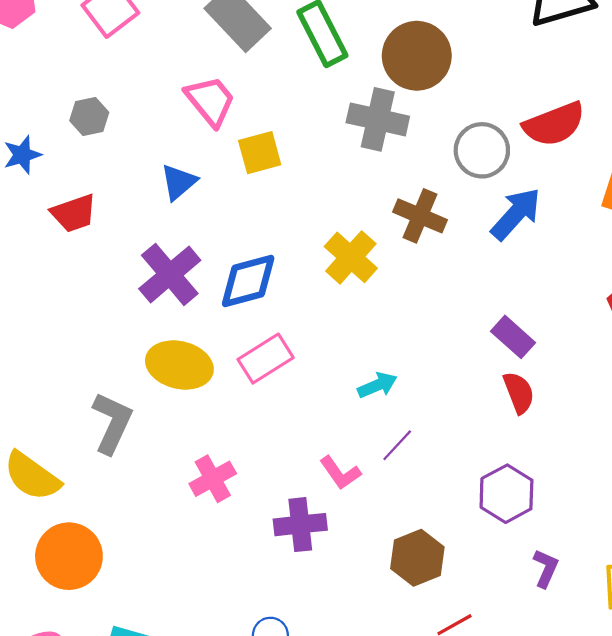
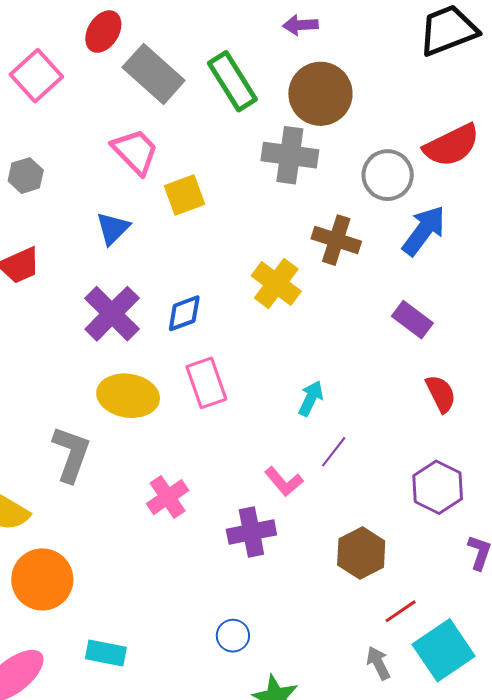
blue diamond: (248, 281) -> (184, 313), size x0.7
purple rectangle: (513, 337) -> (412, 320), moved
pink rectangle: (266, 359) -> (206, 383), turned -72
cyan arrow: (377, 385) -> (311, 398), turned -36

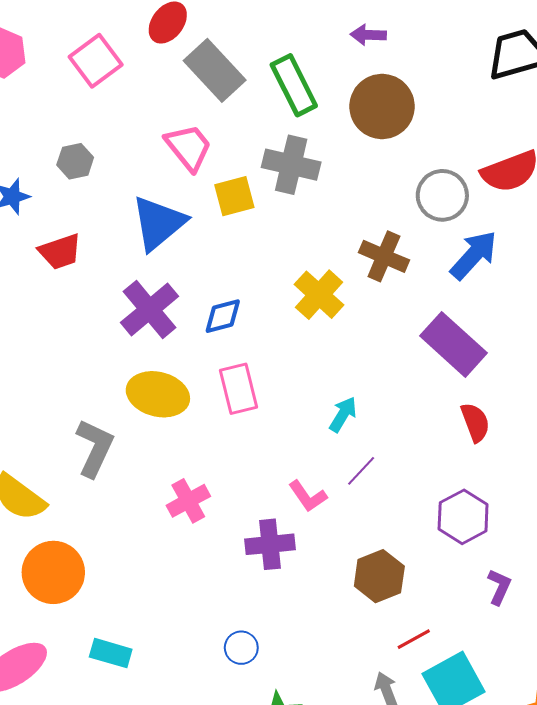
gray cross: (290, 155) -> (291, 165), moved
blue triangle: (113, 228) -> (158, 223), size x1.6
purple rectangle: (412, 320) -> (453, 344), size x1.6

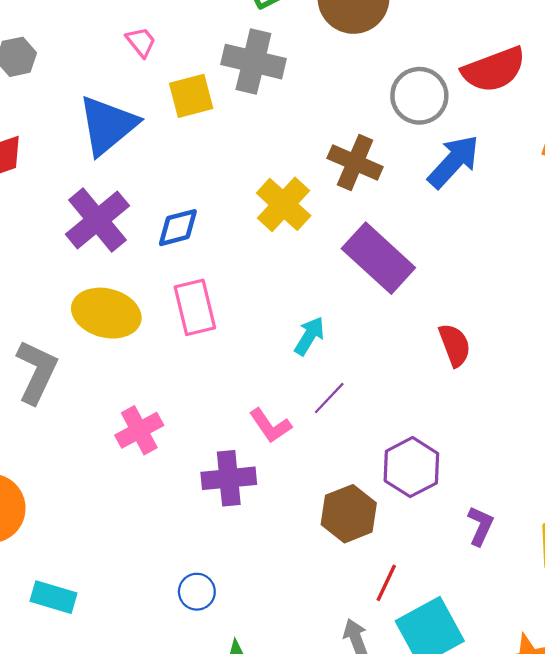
pink trapezoid: (189, 147) -> (141, 42), size x0.6
purple rectangle: (453, 344) -> (378, 258), moved
purple hexagon: (463, 517) -> (411, 467), moved
red line: (414, 639) -> (386, 583), turned -36

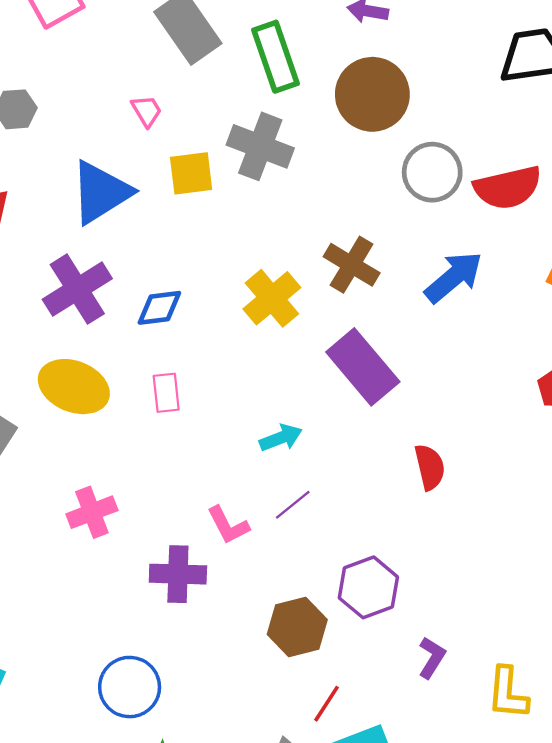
gray circle: (419, 96) -> (432, 172), moved
pink rectangle: (195, 307) -> (166, 393), size x0.7
cyan arrow: (309, 336) -> (281, 438), turned 30
blue circle: (197, 592) -> (130, 687), size x1.6

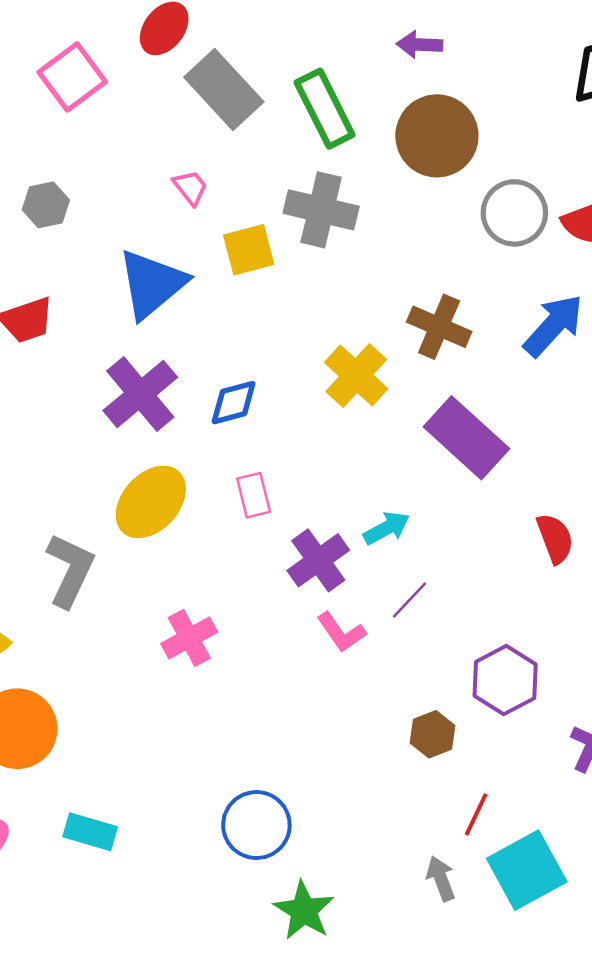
yellow ellipse: (74, 387) -> (151, 502), turned -62
purple cross: (178, 574) -> (318, 560), moved, turned -30
brown hexagon: (297, 627) -> (432, 734), size x0.7

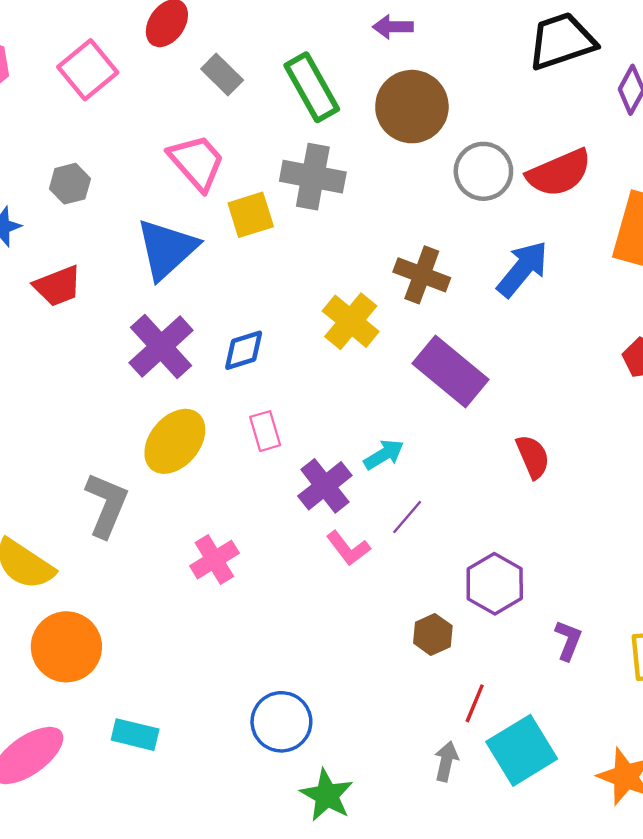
gray rectangle: (224, 89) -> (222, 75), size x0.6
pink trapezoid: (190, 187) -> (197, 162), size x1.8
gray arrow: (441, 879) -> (446, 761), turned 36

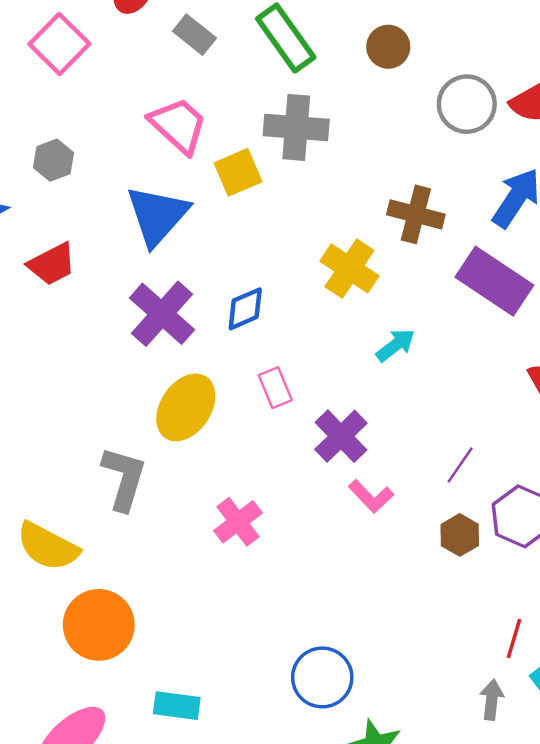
brown circle: (412, 107) -> (388, 47), size x0.6
purple rectangle: (451, 372) -> (494, 281), moved
cyan arrow: (384, 455) -> (396, 345), moved
purple line: (407, 517) -> (460, 465), moved
brown hexagon: (433, 634) -> (460, 535), moved

